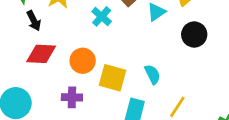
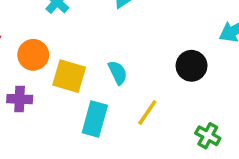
black circle: (194, 35) -> (192, 66), moved

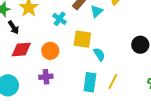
yellow square: (69, 76) -> (82, 39), moved
yellow line: (147, 113) -> (113, 81), moved

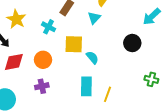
cyan triangle: (97, 11) -> (94, 18), moved
yellow line: (113, 81) -> (107, 94), moved

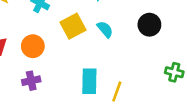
yellow square: (74, 44) -> (73, 26), turned -30
cyan semicircle: (92, 57) -> (105, 29), moved

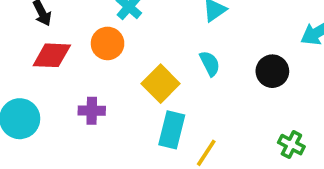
yellow square: (73, 26) -> (161, 84), moved, turned -30
orange circle: (33, 46) -> (108, 43), moved

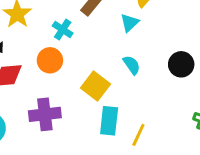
purple cross: (92, 111) -> (45, 114), size x1.5

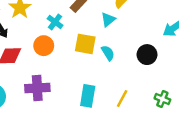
yellow square: (95, 86) -> (85, 44), moved, turned -30
yellow line: (138, 135) -> (122, 98), moved

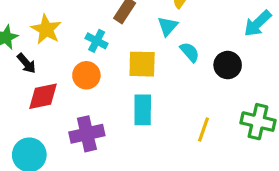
cyan semicircle: (108, 53) -> (190, 52), moved
cyan rectangle: (88, 96) -> (143, 110), moved
green cross: (162, 99) -> (258, 122), size x1.5

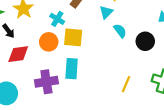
yellow square: (142, 64) -> (73, 37), moved
cyan rectangle: (143, 110) -> (72, 69), moved

